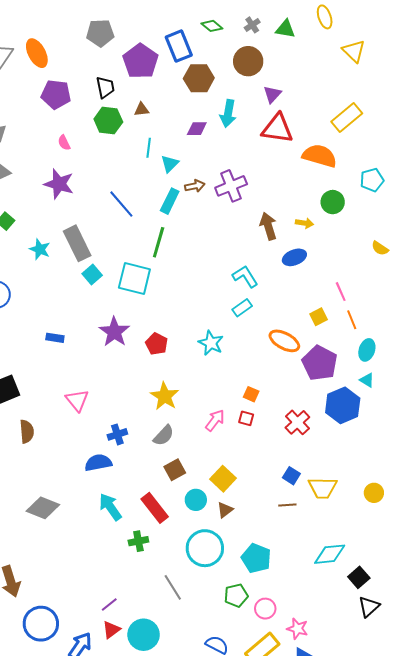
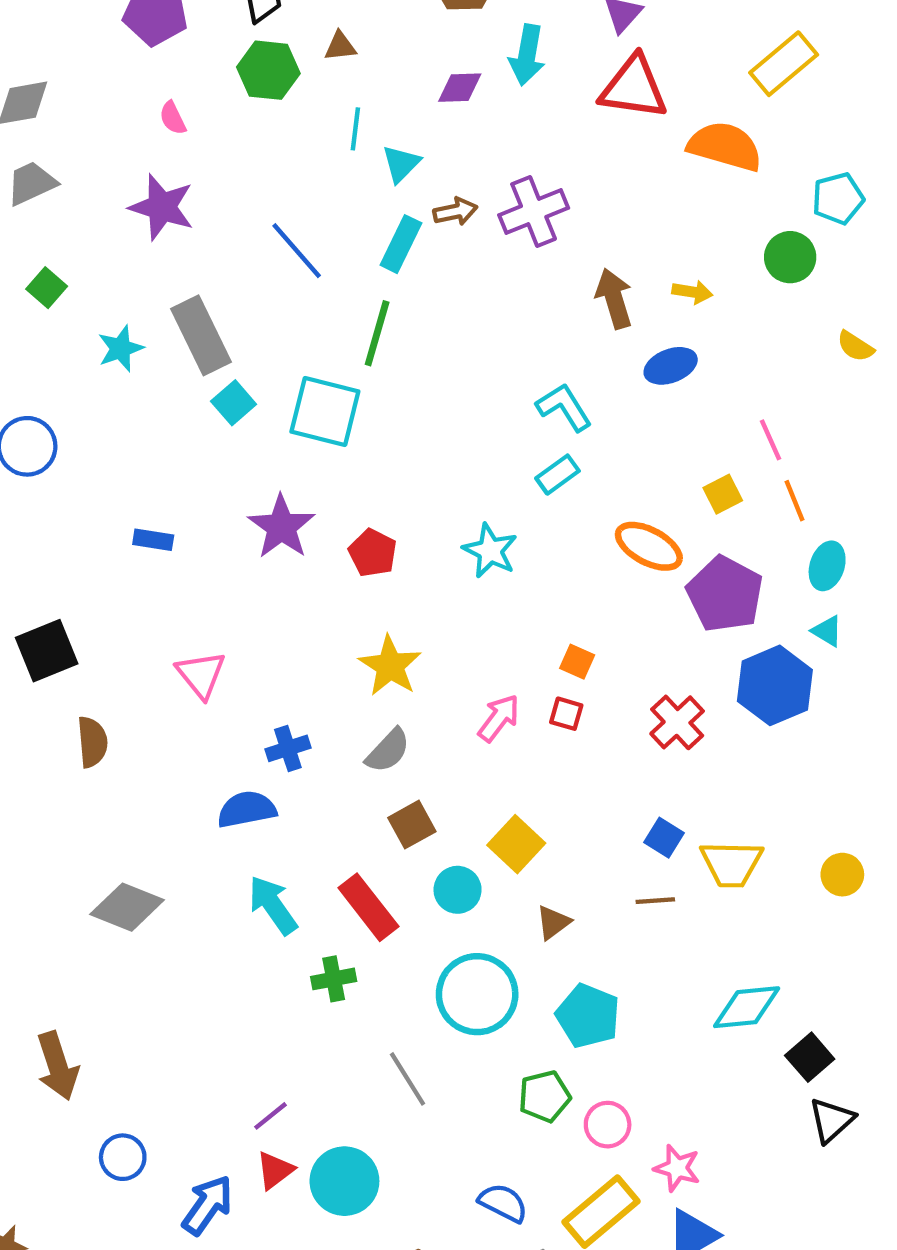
green circle: (333, 202) -> (790, 257), moved
cyan star: (40, 249) -> (121, 348), turned 30
brown triangle: (225, 510) -> (553, 922), moved
blue circle: (41, 624) -> (123, 1157), size x0.6

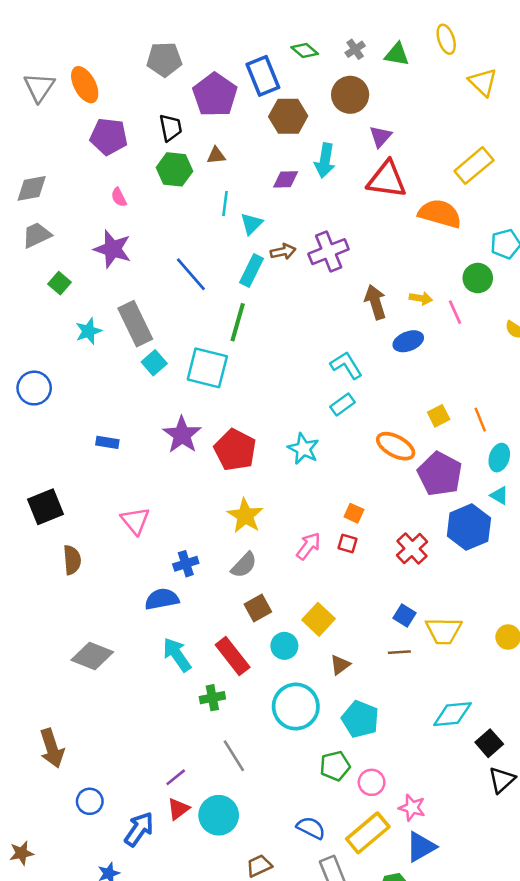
green square: (47, 288) -> (59, 283), moved
pink line: (771, 440) -> (455, 312), moved
red pentagon: (373, 553) -> (235, 450), size x1.5
gray line: (408, 1079) -> (234, 756), moved

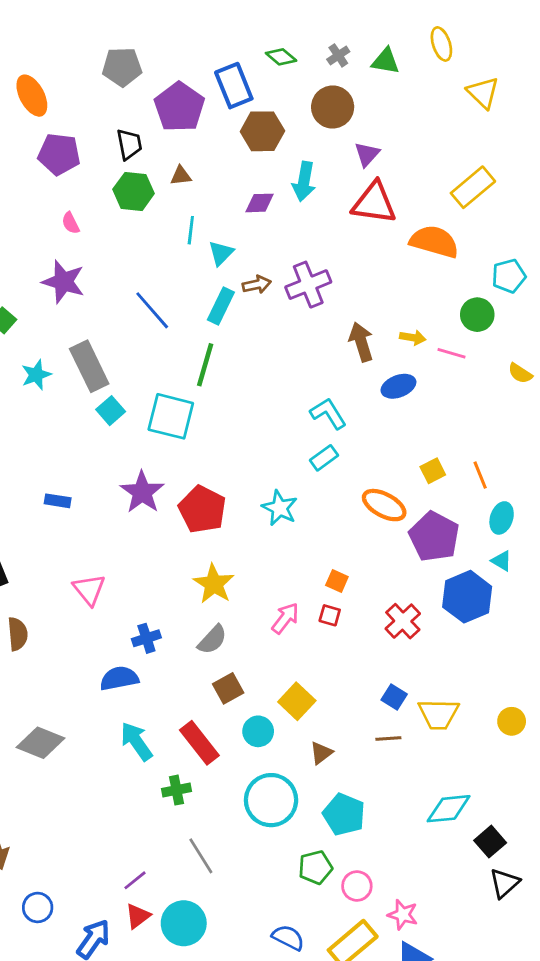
pink line: (455, 312) -> (451, 353), turned -50

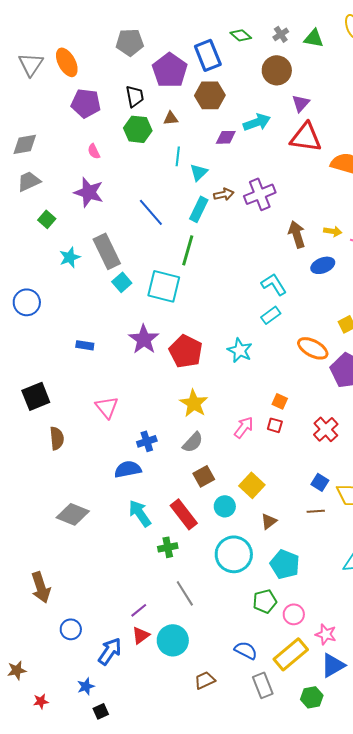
brown hexagon: (262, 131) -> (210, 95), moved
cyan arrow: (304, 181) -> (257, 122), turned -120

